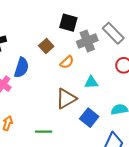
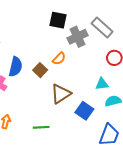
brown square: (46, 46) -> (40, 70), moved
cyan triangle: (91, 82) -> (102, 84), moved

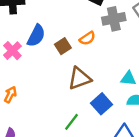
green line: (41, 127) -> (71, 122), moved, turned -63

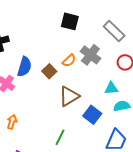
gray cross: (114, 19) -> (90, 55), moved, turned -30
green line: (71, 122) -> (60, 137), moved

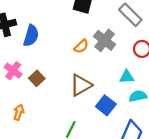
blue semicircle: (24, 67) -> (31, 36), moved
brown square: (49, 71) -> (37, 78), moved

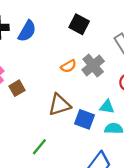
blue semicircle: (31, 36) -> (27, 31), moved
blue square: (106, 105) -> (85, 119), moved, turned -30

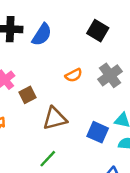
orange semicircle: (69, 66) -> (74, 75), moved
brown triangle: (59, 105) -> (55, 118), moved

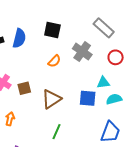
black square: (98, 31) -> (52, 30), moved
brown square: (28, 95) -> (24, 88), turned 32

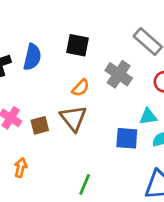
brown triangle: (51, 99) -> (73, 118), moved, turned -35

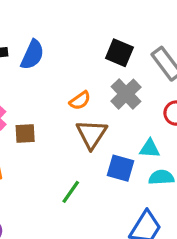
black square: (78, 45) -> (119, 53), moved
brown triangle: (73, 118) -> (92, 134), moved
green line: (85, 184) -> (71, 192), moved

